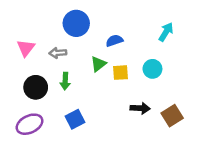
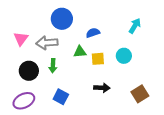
gray arrow: (58, 53) -> (47, 43), size x1.5
green triangle: (98, 64) -> (80, 52), turned 32
black arrow: (140, 108) -> (102, 88), moved
blue square: (75, 119) -> (61, 97), turned -35

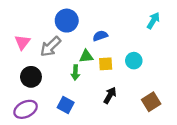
cyan arrow: (135, 26) -> (153, 21), moved
gray arrow: (47, 43) -> (50, 47), turned -40
green arrow: (53, 66) -> (75, 73), moved
black arrow: (102, 88) -> (110, 95), turned -63

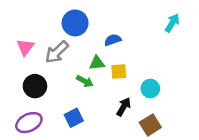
cyan circle: (134, 61) -> (150, 89), moved
green arrow: (75, 73) -> (85, 81), turned -64
brown square: (151, 102) -> (150, 125), moved
blue square: (66, 105) -> (74, 118), turned 35

